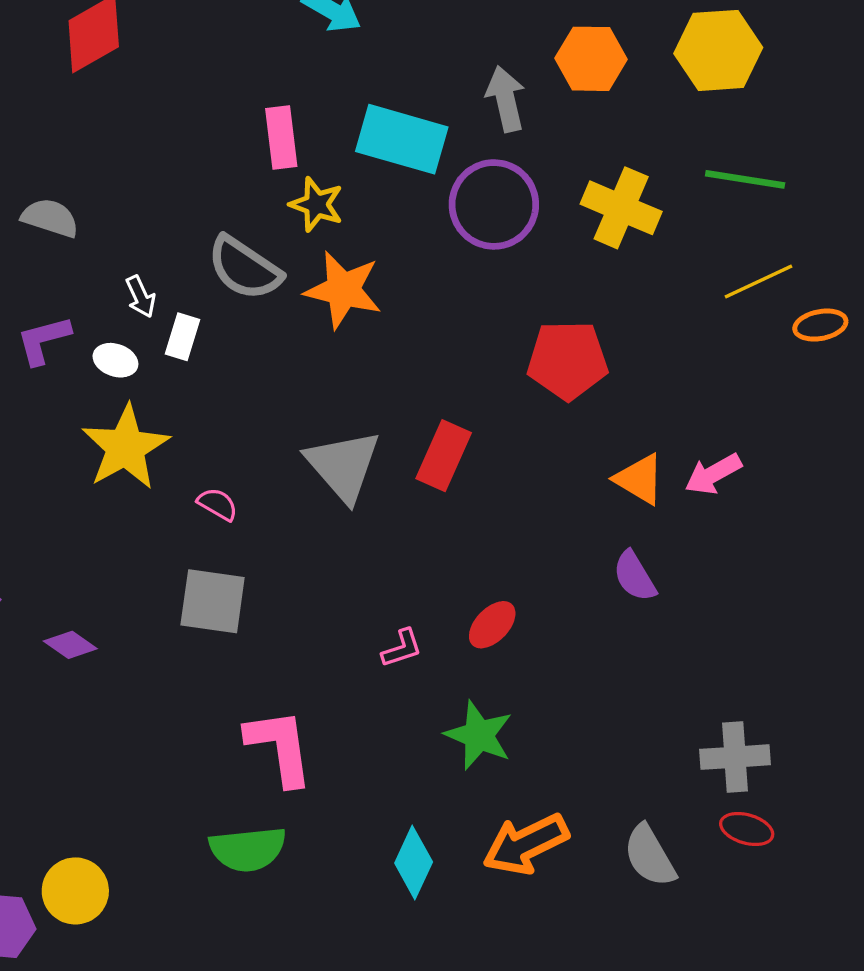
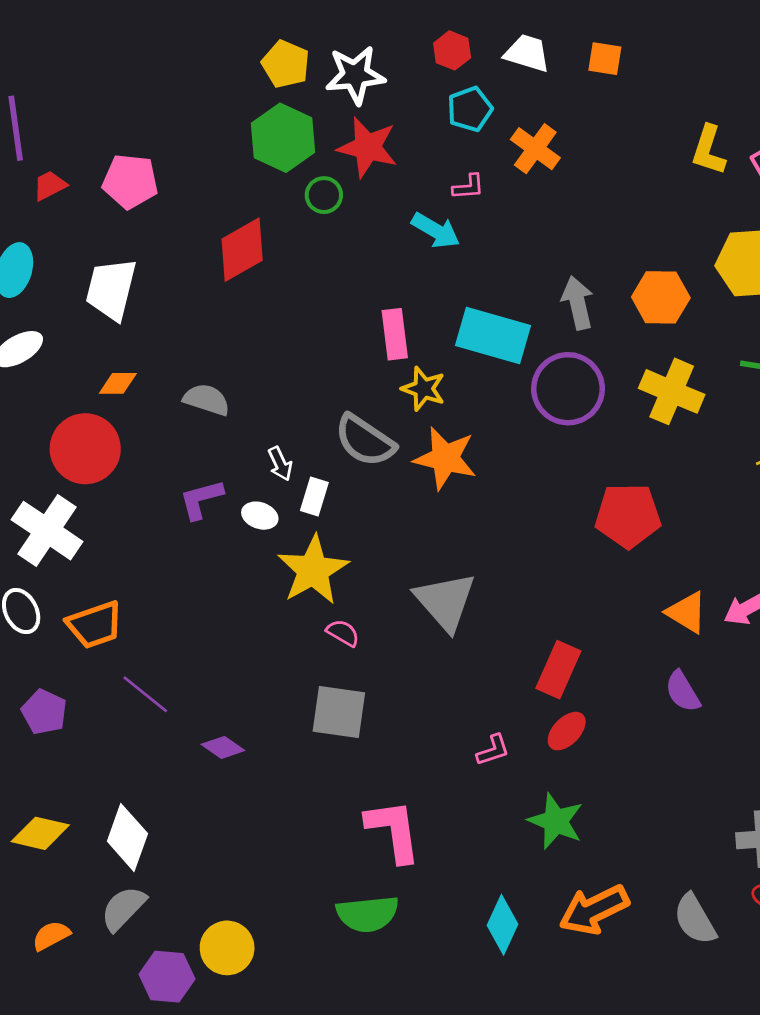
orange hexagon: (591, 59) -> (661, 297), moved
yellow star: (126, 447) -> (313, 570), moved
red rectangle: (444, 456) -> (558, 670), moved

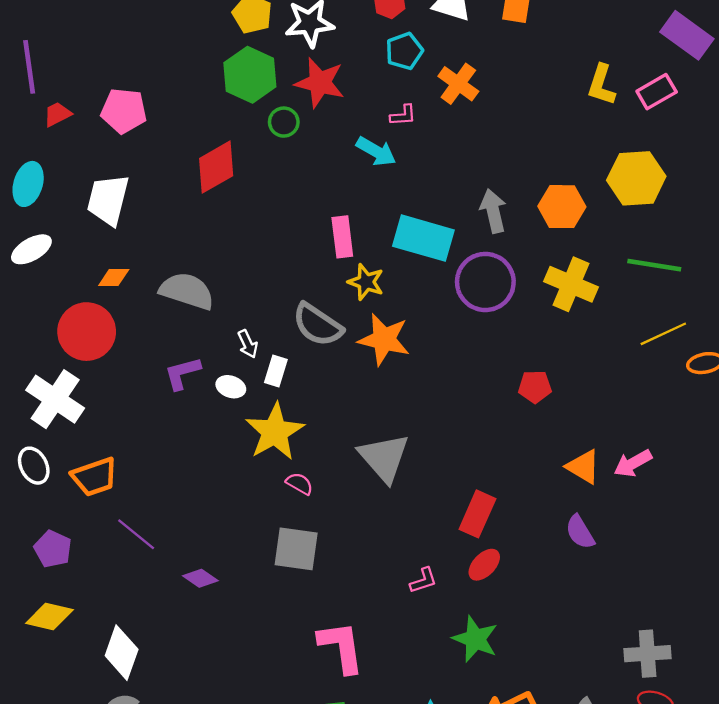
gray semicircle: (207, 400) -> (187, 291), size x1.4
red pentagon: (628, 516) -> (535, 387), size x0.6
yellow diamond: (40, 833) -> (49, 616), moved

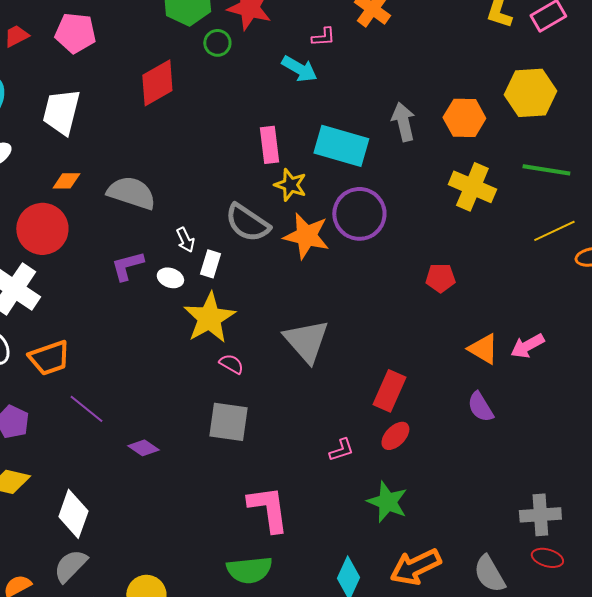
purple circle: (485, 282) -> (359, 214), moved

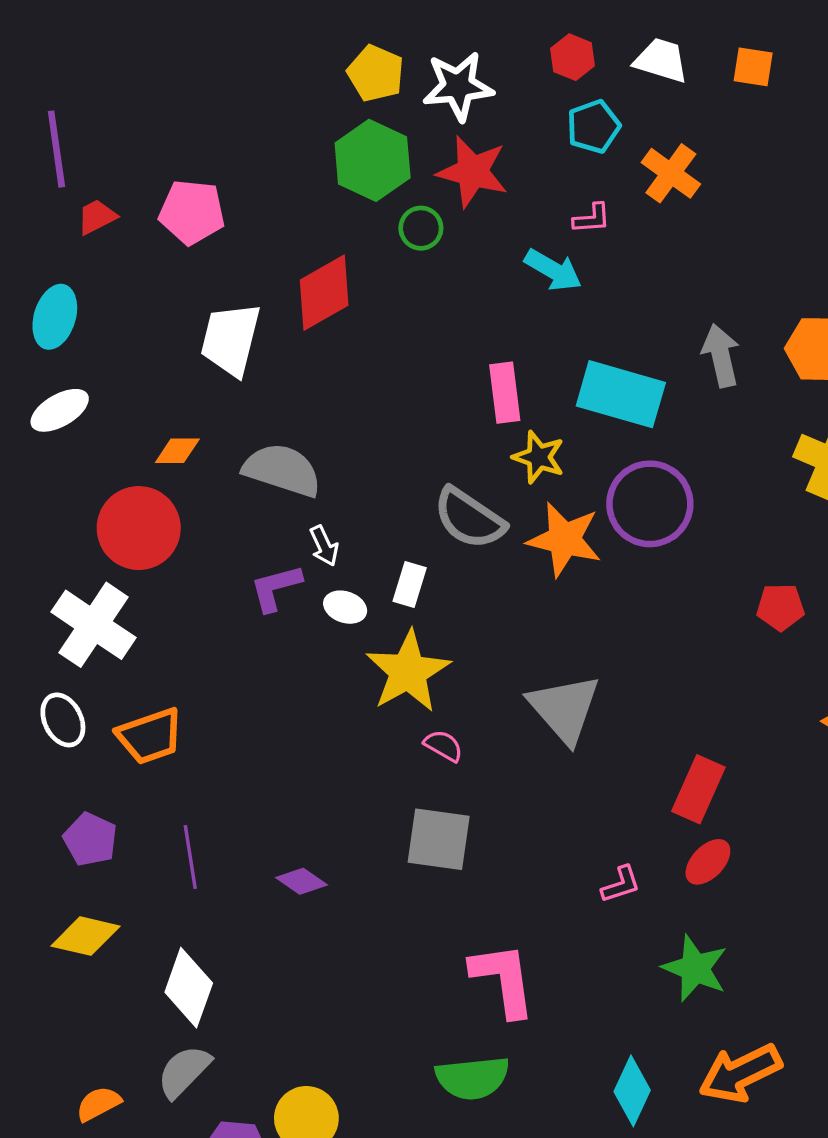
white trapezoid: (61, 112) -> (231, 339), moved
white arrow: (185, 240) -> (324, 546), moved
purple line: (86, 409) -> (190, 857), moved, turned 42

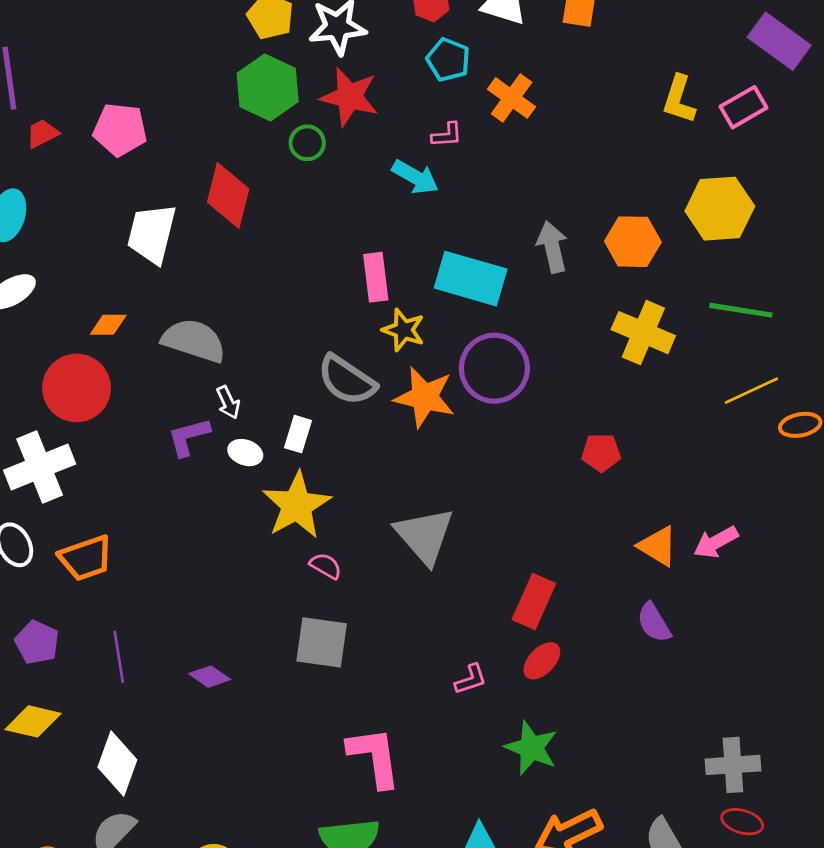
cyan pentagon: (593, 127) -> (448, 60), turned -30
red diamond: (324, 293) -> (228, 196), turned -46
white cross: (94, 625) -> (40, 467), turned 34

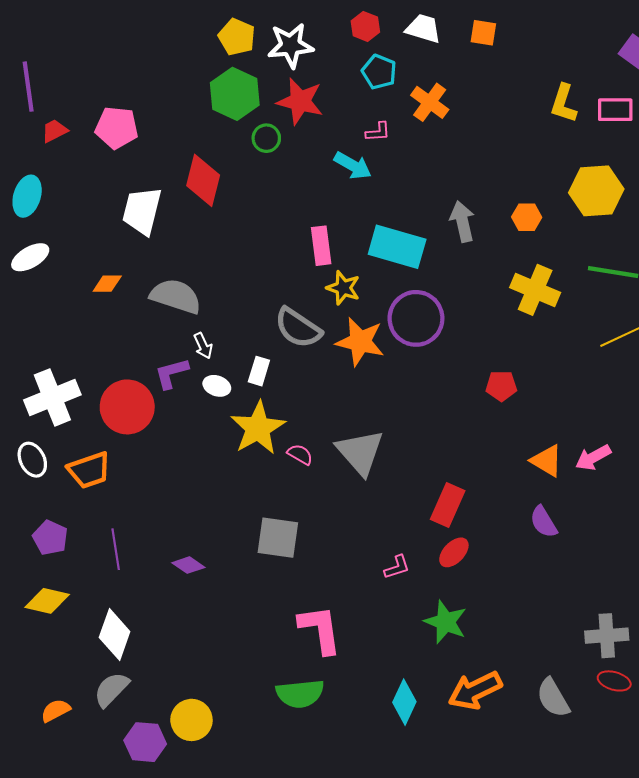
pink rectangle: (744, 107) -> (615, 110), turned 30
orange hexagon: (633, 242) -> (527, 217), size x0.7
red circle: (77, 388) -> (127, 407), moved
pink semicircle: (326, 566) -> (300, 454), moved

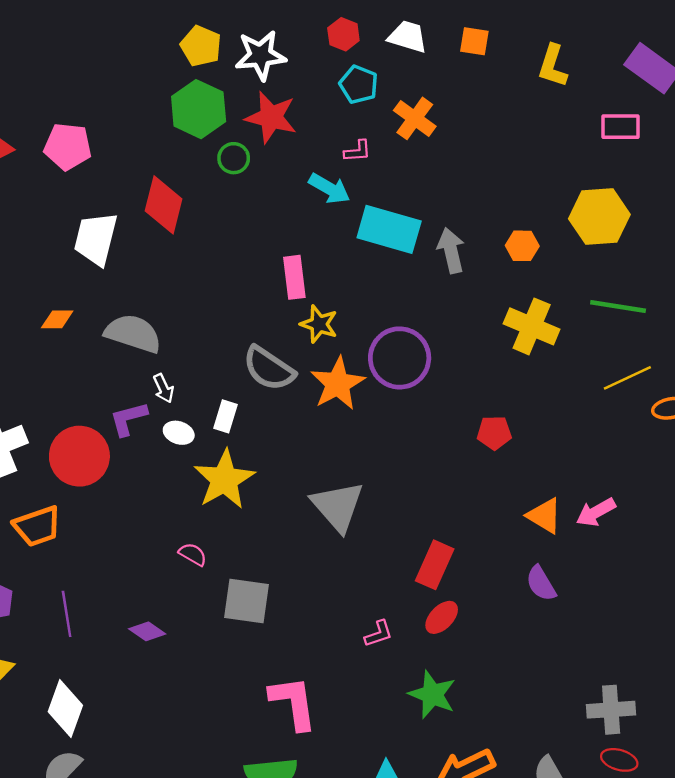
yellow L-shape: (564, 103) -> (553, 66), moved
cyan rectangle: (397, 247) -> (389, 229), moved
orange star: (360, 342) -> (338, 384), turned 30
pink semicircle: (300, 454) -> (193, 554), moved

